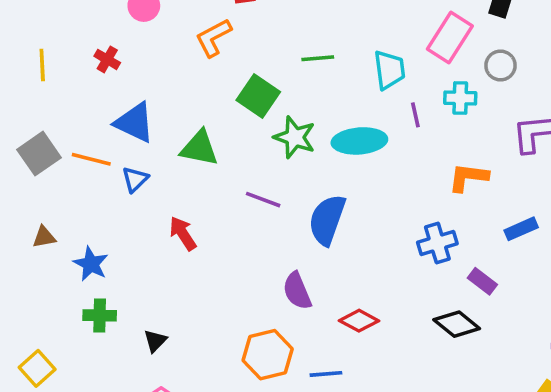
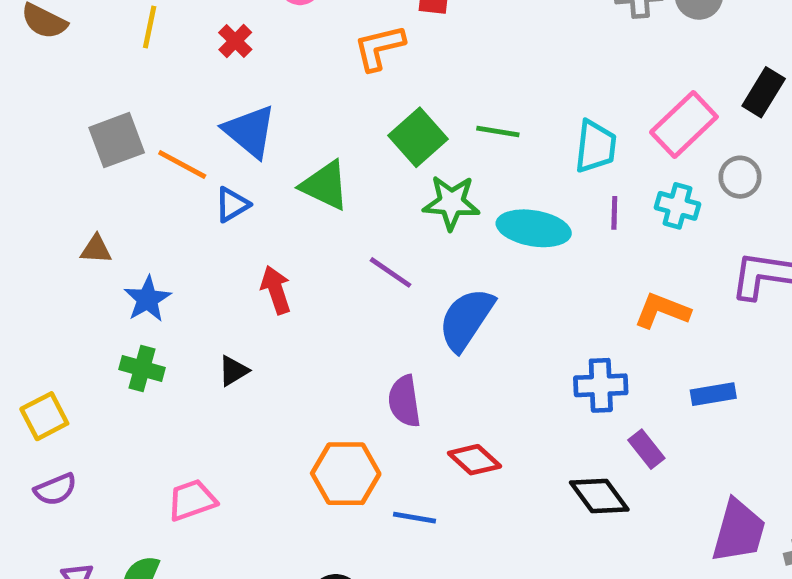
green line: (318, 58) -> (498, 132), moved
green star: (295, 137) -> (451, 203), turned -30
black triangle: (155, 341) -> (233, 371), moved

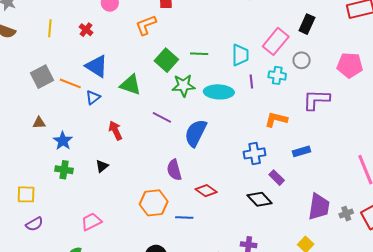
yellow square: (44, 416) -> (26, 194), turned 36

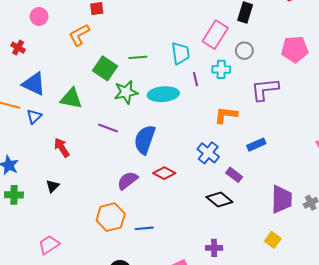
blue cross: (255, 153) -> (208, 153), turned -35
purple semicircle: (174, 170) -> (128, 181), turned 75
red diamond: (206, 191) -> (164, 173), moved

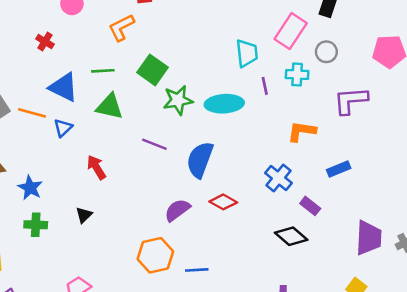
green line: (138, 57) -> (103, 71), moved

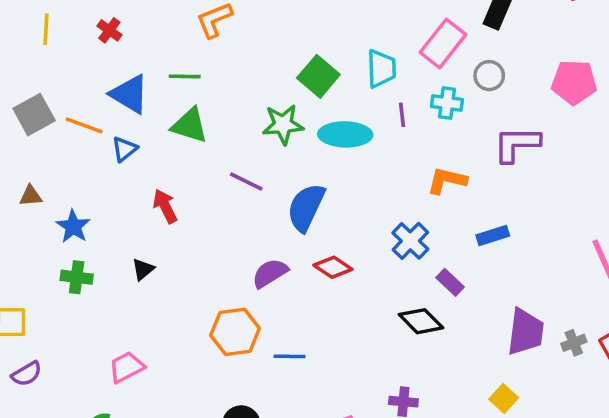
green square: (153, 70) -> (318, 76), moved

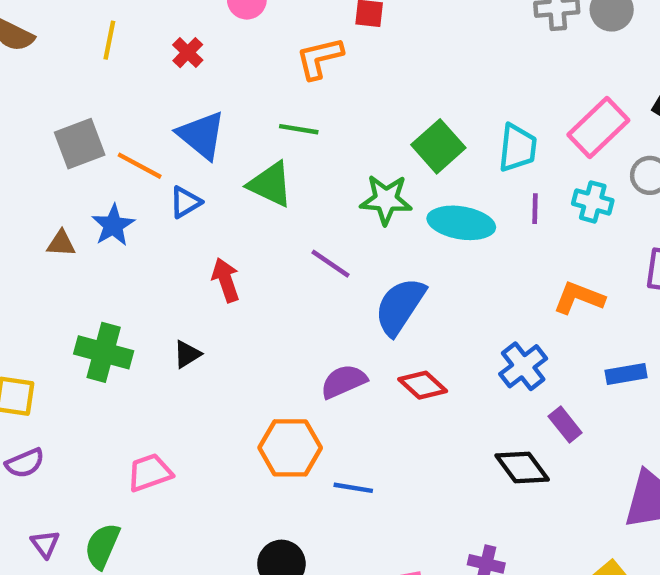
green line: (185, 76) -> (299, 129), moved
blue star: (73, 226) -> (113, 225), moved
green cross: (77, 277) -> (104, 352), size x1.4

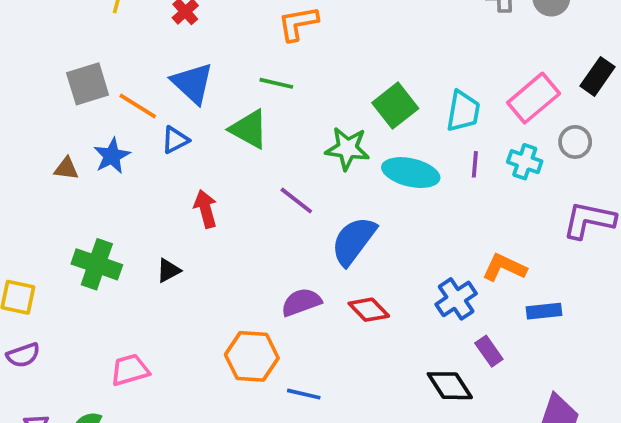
orange L-shape: (579, 298) -> (504, 267), moved

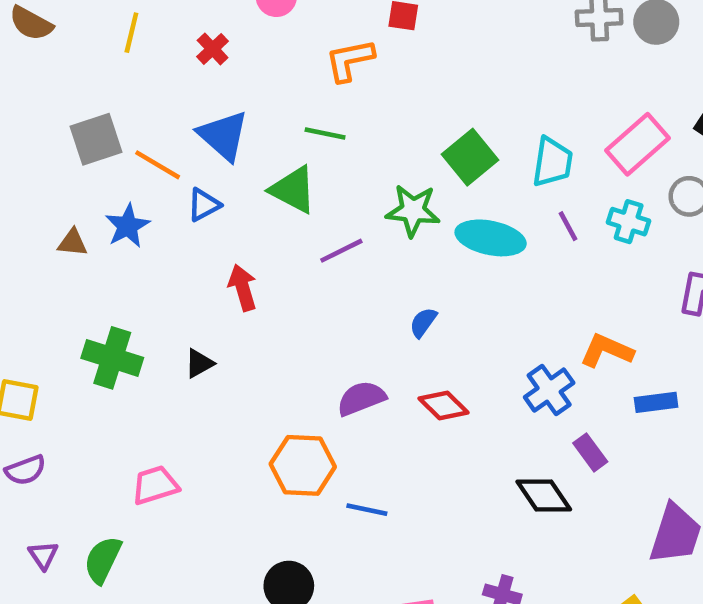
purple line: (475, 164) -> (568, 226), turned -32
purple line: (296, 200) -> (341, 251), moved, turned -63
blue semicircle: (354, 241) -> (423, 322), size x0.5

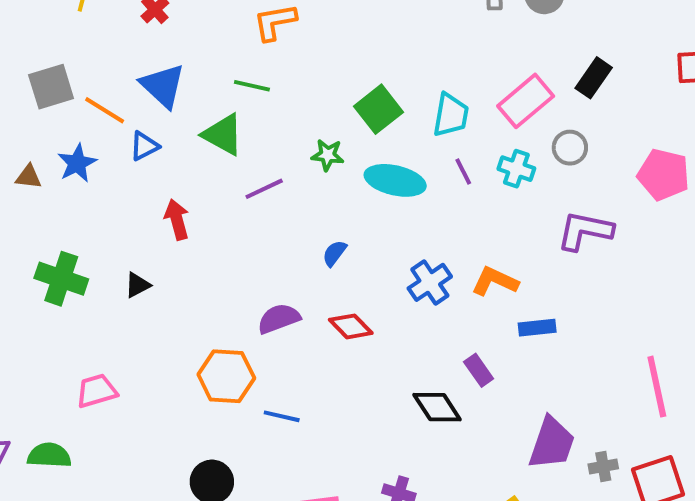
green star: (413, 211) -> (328, 155), size x0.7
blue cross: (549, 390) -> (430, 282), moved
green semicircle: (103, 560) -> (49, 455), turned 66

